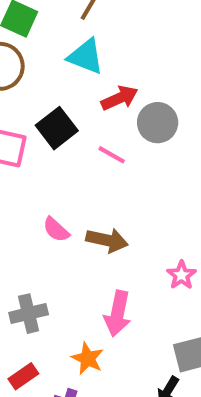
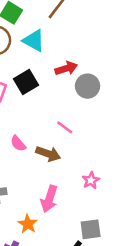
cyan triangle: (86, 56) -> (34, 41), moved
pink line: (112, 155) -> (65, 127), moved

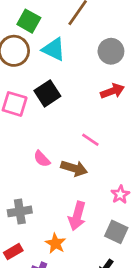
red arrow: (66, 68) -> (112, 91), moved
gray circle: (88, 86) -> (111, 51), moved
gray square: (91, 229) -> (116, 232), moved, turned 35

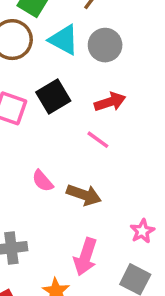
gray circle: (111, 51) -> (105, 45), moved
red arrow: (112, 91) -> (110, 102), moved
pink line: (90, 140) -> (98, 140), moved

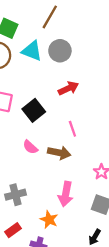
black square: (53, 97) -> (34, 110), moved
pink line: (98, 140) -> (72, 129), moved, turned 42

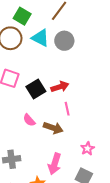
red arrow: (68, 88) -> (60, 87), moved

